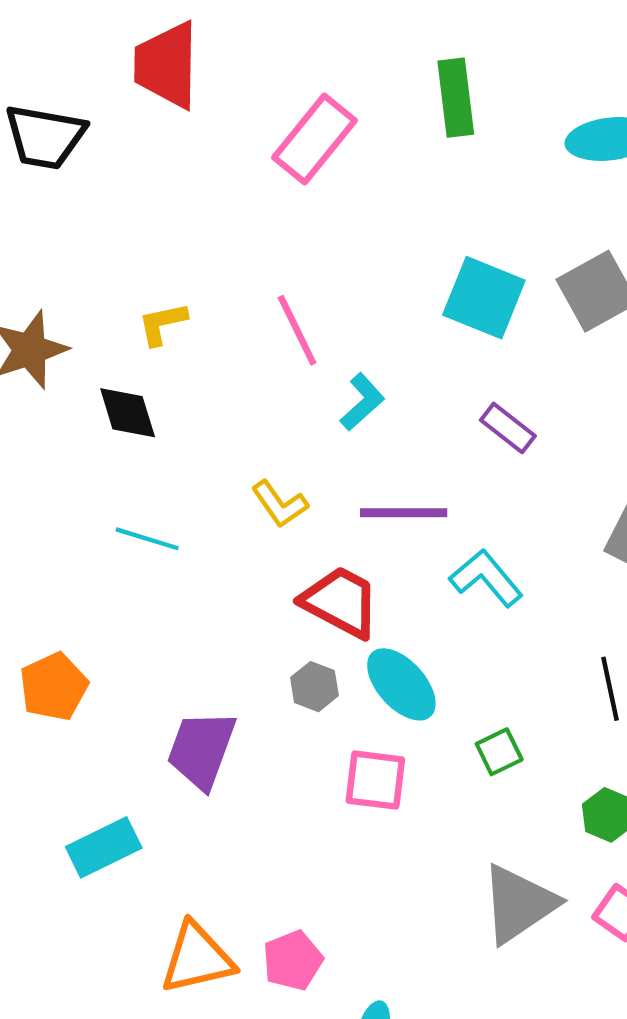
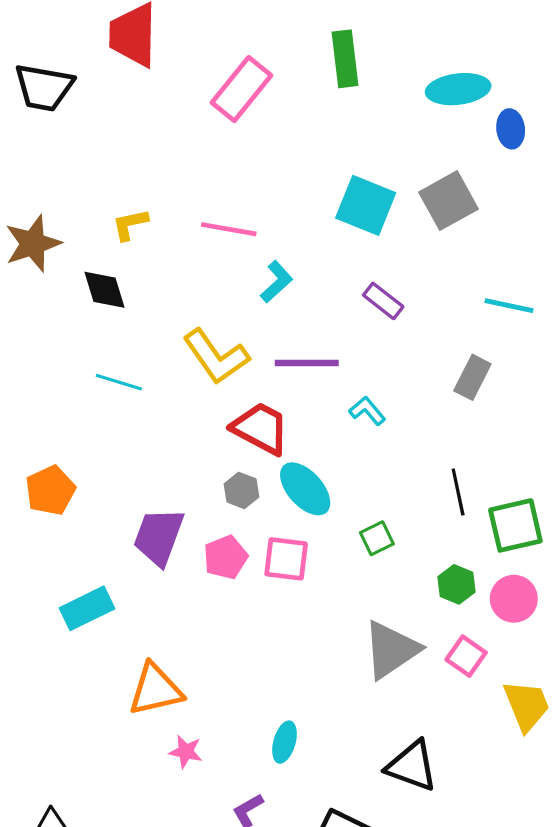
pink line: (297, 330) -> (229, 229), turned -54
yellow L-shape: (280, 504) -> (216, 357), size x1.6
cyan L-shape: (486, 578) -> (367, 411), size x0.7
pink pentagon: (293, 960) -> (226, 557), moved

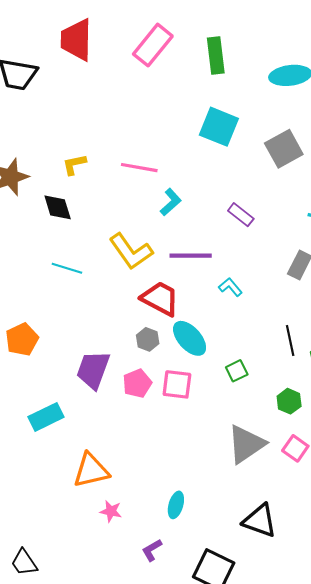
pink rectangle: (241, 89) -> (153, 45), moved
cyan square: (366, 205) -> (219, 127), moved

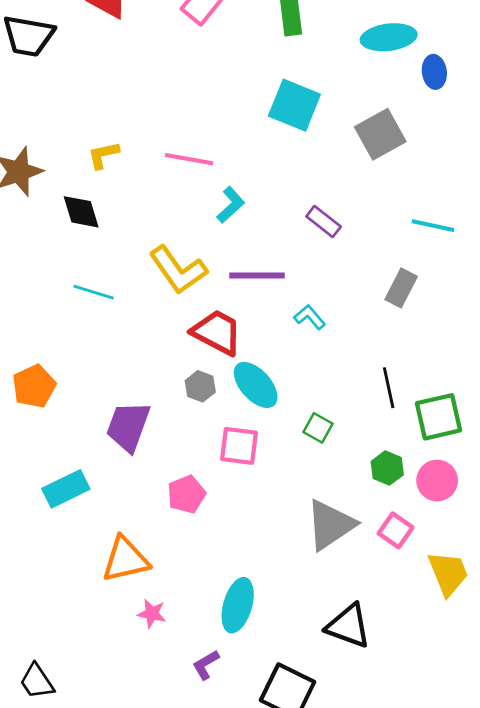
green square: (237, 371) -> (318, 428), turned -35
pink pentagon: (137, 383) -> (186, 494), moved
cyan ellipse: (176, 505) -> (238, 605), size x1.5

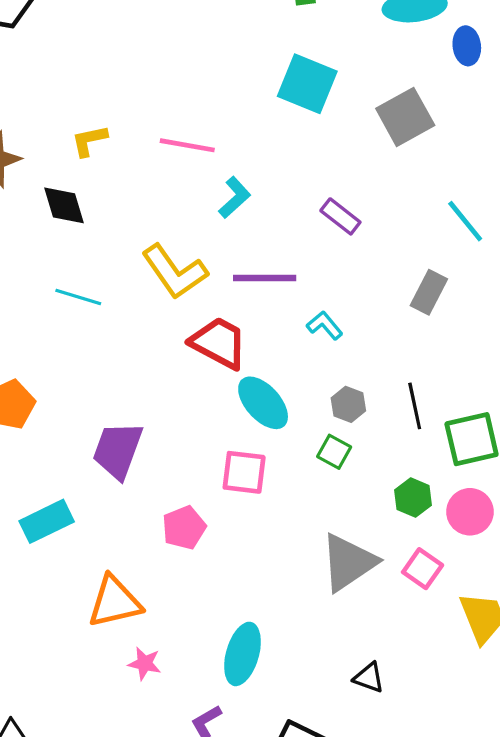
cyan line: (433, 226) -> (465, 221), turned 39
gray hexagon: (200, 386) -> (348, 404), moved
black triangle: (348, 626) -> (369, 678), size x0.6

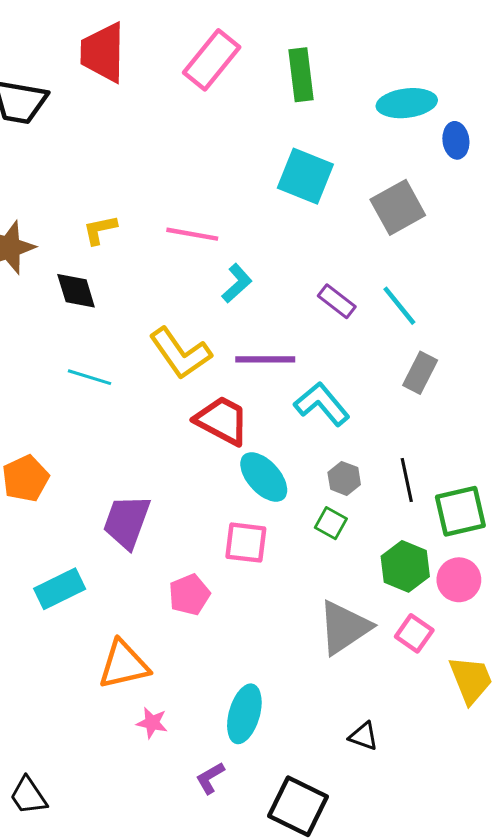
cyan line: (465, 221) -> (399, 306), moved
cyan L-shape: (325, 325) -> (322, 404), size x1.6
green hexagon: (413, 498) -> (405, 566), size x1.4

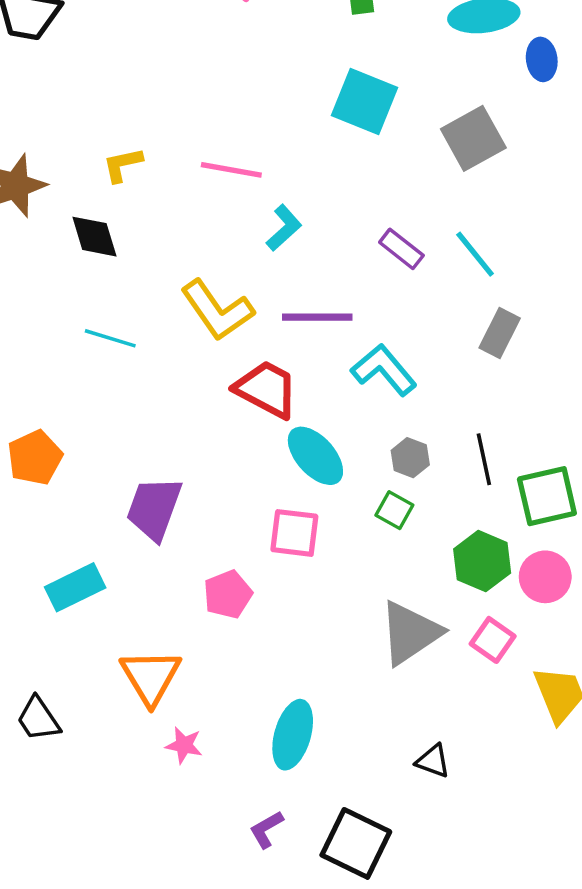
orange triangle: (124, 665) -> (151, 677), turned -48
purple L-shape: (210, 778) -> (266, 829), moved
black trapezoid: (28, 796) -> (38, 719), moved

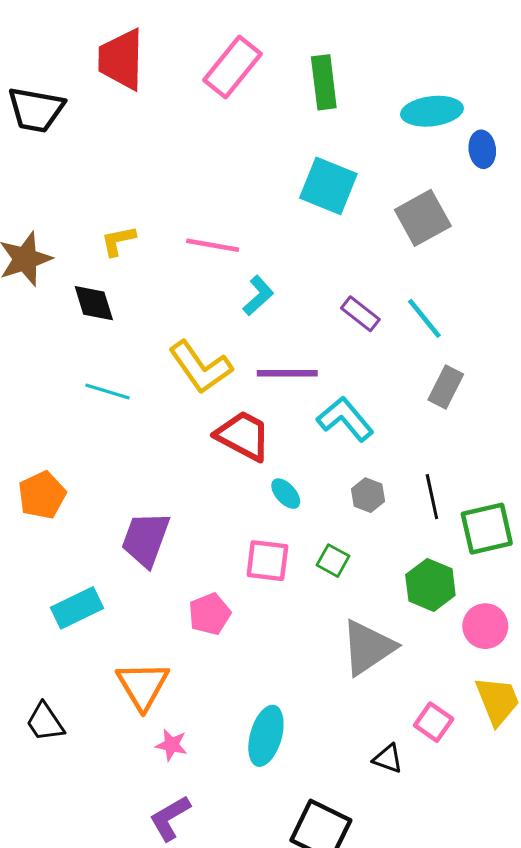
cyan ellipse: (315, 456) -> (286, 494), size x0.6
green square: (394, 510) -> (333, 561), moved
pink circle: (545, 577) -> (485, 626), moved
pink square: (493, 640) -> (434, 722), moved
purple L-shape: (266, 829) -> (170, 818), moved, size x1.4

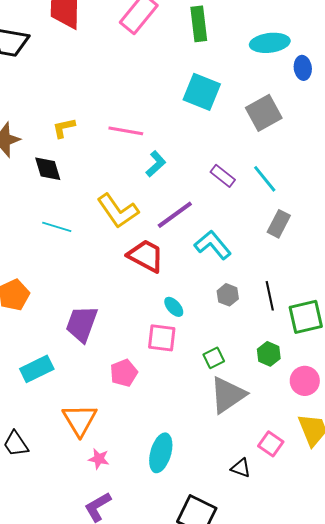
purple line: (287, 373) -> (175, 215), turned -36
cyan ellipse: (286, 494) -> (174, 307), moved
green square: (333, 561) -> (214, 358), moved, turned 35
green hexagon: (430, 585) -> (269, 354), size x0.7

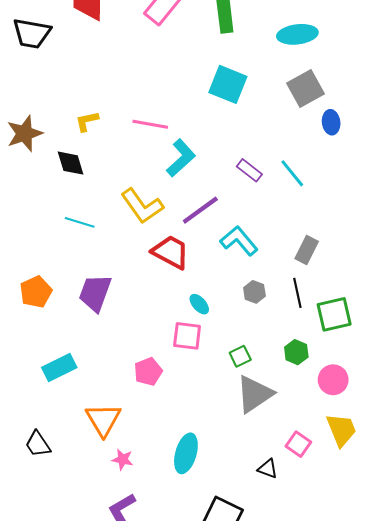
blue ellipse: (303, 68) -> (331, 122), moved
gray square: (264, 113) -> (306, 89), moved
cyan L-shape: (156, 164) -> (181, 158), size x1.4
gray rectangle: (279, 224) -> (307, 250), moved
purple trapezoid: (82, 324) -> (95, 293), moved

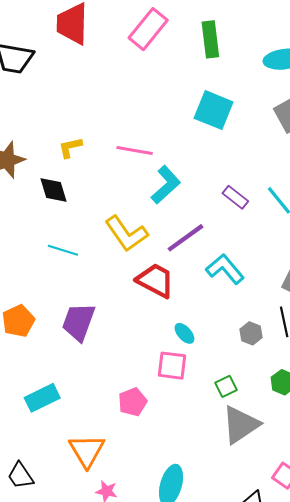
gray hexagon: (254, 292) -> (251, 333), moved

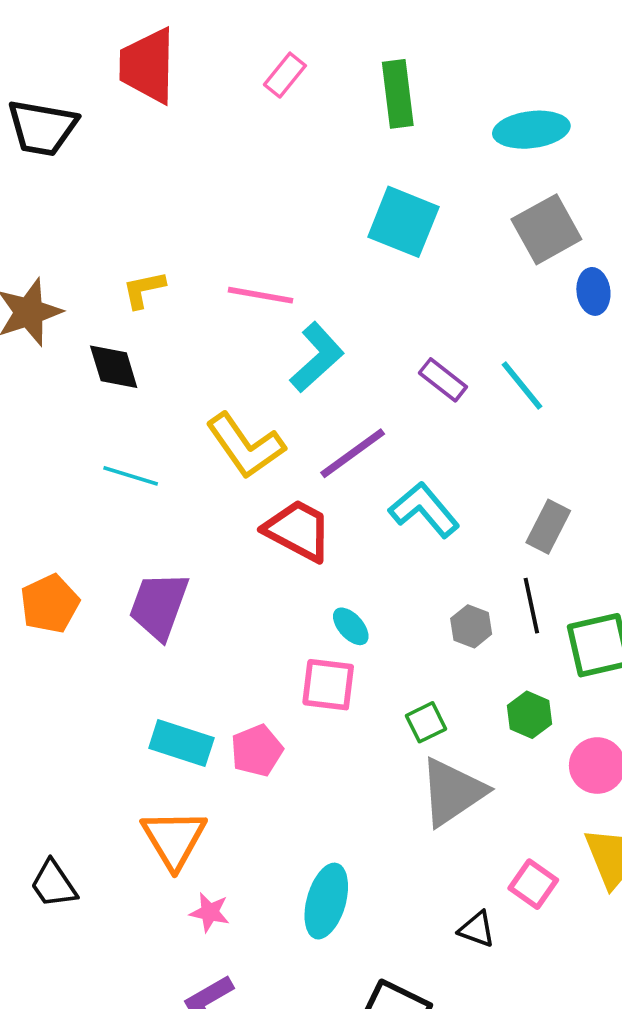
pink rectangle: (148, 29) -> (285, 75), size x0.6
cyan rectangle: (42, 398) -> (181, 743), moved, turned 44

